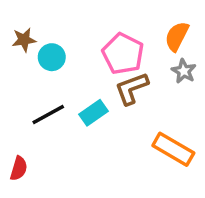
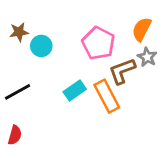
brown L-shape: (132, 88) -> (122, 71), moved
black line: (48, 114) -> (18, 92), moved
orange rectangle: (173, 149) -> (107, 96), moved, turned 32

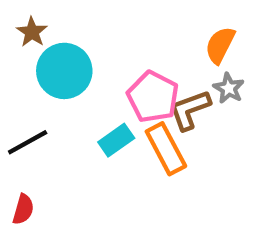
brown star: (19, 32) -> (32, 32), moved, turned -30
pink pentagon: (98, 43) -> (153, 97), moved
cyan circle: (41, 46) -> (64, 71), size x1.6

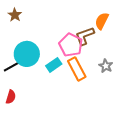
cyan circle: (64, 71) -> (27, 54), moved
gray star: (229, 88) -> (106, 66), moved
brown L-shape: (190, 110) -> (85, 36), moved

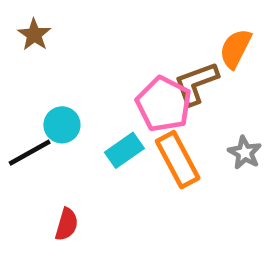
cyan circle: (27, 54) -> (62, 125), size x0.6
red semicircle: (11, 97) -> (67, 224), moved

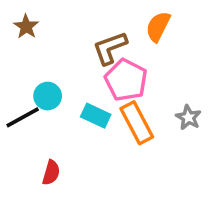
orange semicircle: (235, 49) -> (158, 27), moved
brown L-shape: (196, 83) -> (110, 48), moved
cyan rectangle: (124, 150) -> (96, 116), turned 60

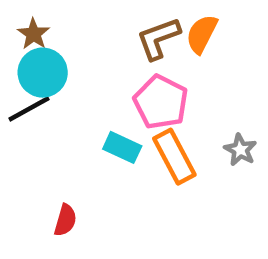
brown L-shape: (110, 48) -> (158, 38), moved
cyan circle: (48, 96) -> (43, 73), moved, size x1.4
black line: (23, 117) -> (29, 109), moved

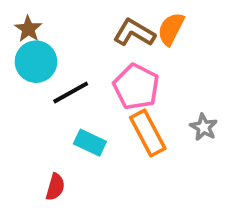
brown L-shape: (158, 38) -> (134, 33), turned 51
black line: (29, 109) -> (71, 93), moved
cyan rectangle: (122, 147) -> (90, 143), moved

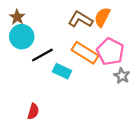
pink pentagon: (136, 87) -> (110, 52), moved
orange rectangle: (148, 133) -> (85, 53), moved, turned -30
cyan rectangle: (90, 143) -> (62, 71), moved

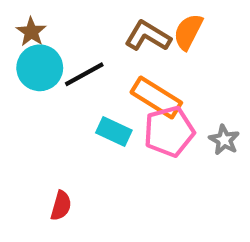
pink pentagon: (110, 52) -> (169, 131), moved, turned 30
black line: (42, 55) -> (84, 74), moved

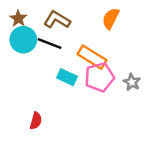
brown L-shape: (148, 36) -> (57, 20), moved
black line: (84, 74) -> (50, 43), turned 50

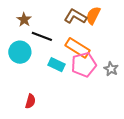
brown star: (18, 19) -> (24, 20), moved
brown L-shape: (57, 20) -> (75, 16), moved
cyan circle: (23, 40) -> (20, 52), moved

